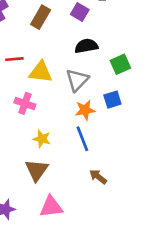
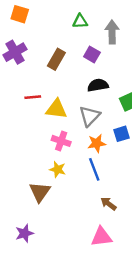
pink cross: (25, 103) -> (61, 141), moved
brown triangle: (37, 170) -> (40, 192), moved
pink triangle: (51, 207) -> (101, 237), moved

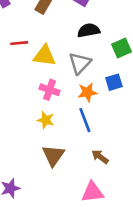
brown triangle: (40, 192) -> (53, 155), moved

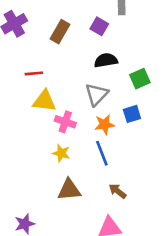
yellow triangle: (44, 56) -> (44, 101), moved
brown triangle: (53, 155) -> (69, 190), turned 50

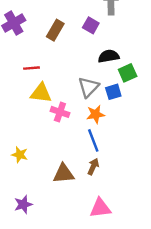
black semicircle: (106, 60) -> (109, 56), moved
blue square: (132, 114) -> (113, 92), moved
yellow star: (61, 153) -> (20, 155), moved
brown arrow: (118, 191) -> (93, 167), moved, turned 77

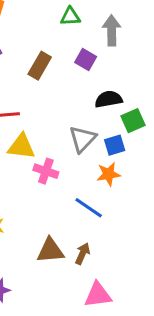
orange star: (96, 114) -> (109, 174), moved
blue line: (93, 140) -> (89, 208), turned -35
brown arrow: (93, 167) -> (83, 254), moved

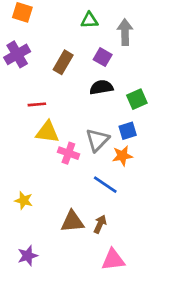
black semicircle: (109, 99) -> (101, 87), moved
green square: (133, 121) -> (137, 99), moved
gray triangle: (83, 139) -> (97, 140), moved

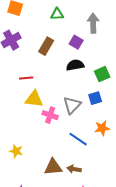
green triangle: (89, 20) -> (57, 14), moved
orange star: (122, 156) -> (102, 128), moved
brown arrow: (100, 224) -> (74, 169), turned -104

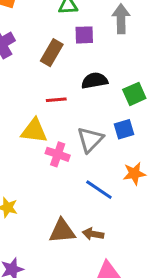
purple square: (76, 42) -> (84, 35), moved, turned -32
red line: (26, 78) -> (56, 100), moved

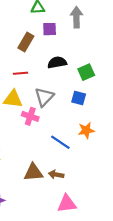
red line: (56, 100) -> (20, 73), moved
blue square: (124, 129) -> (79, 98), turned 32
gray triangle: (90, 140) -> (44, 97), moved

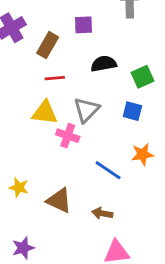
purple square: (50, 29) -> (84, 25), moved
brown rectangle: (26, 42) -> (48, 45), moved
brown triangle: (33, 172) -> (59, 200), moved, turned 30

